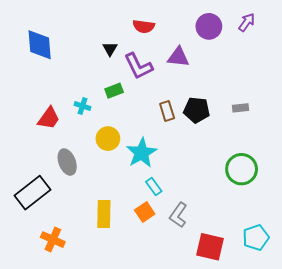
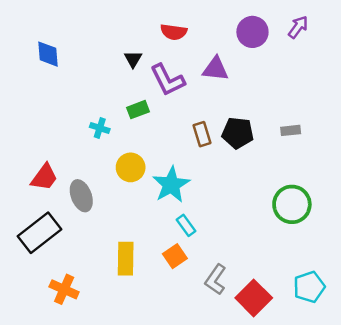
blue diamond: (40, 45) -> (48, 54), size x0.7
red trapezoid: (49, 118) -> (44, 177), moved
gray L-shape: (178, 215) -> (216, 279), moved
red square: (210, 247) -> (254, 298), turned 32

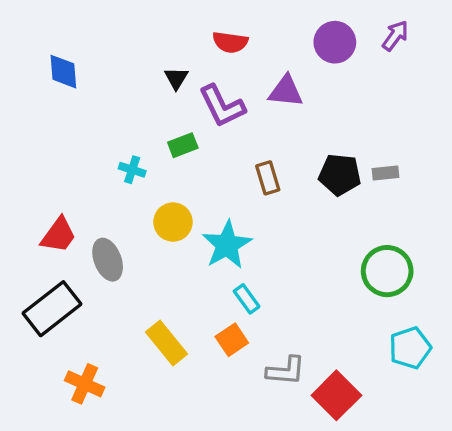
black pentagon: (238, 133) -> (340, 175), moved
yellow rectangle: (126, 259) -> (166, 343), turned -40
gray L-shape: (216, 279) -> (286, 371), turned -120
cyan pentagon: (309, 287) -> (410, 348), moved

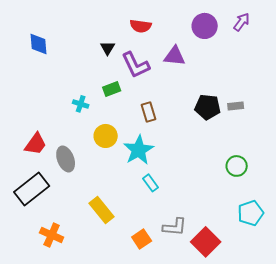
brown rectangle: (268, 178) -> (149, 112), moved
green circle: (387, 271) -> (237, 166), size x0.7
orange square: (232, 340) -> (142, 239), moved

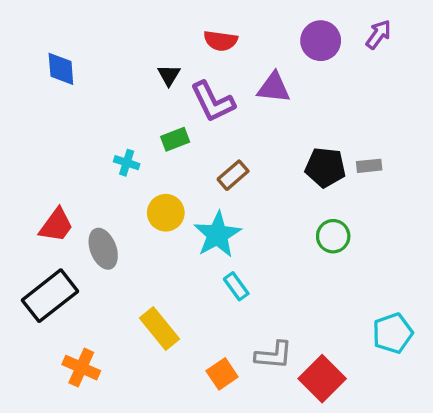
brown rectangle: (149, 112) -> (233, 175), turned 66
green circle: (237, 166) -> (333, 236), moved

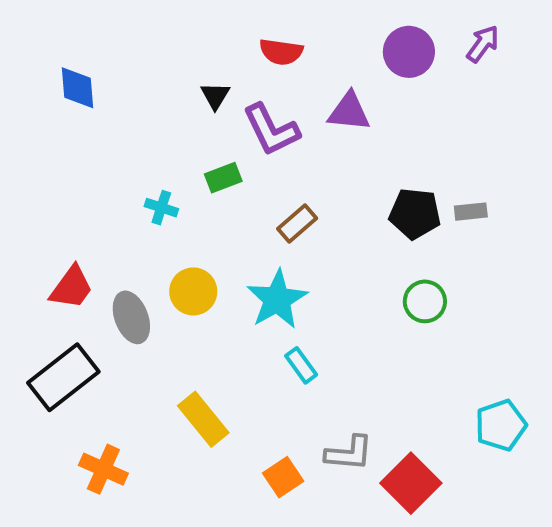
yellow circle: (166, 213) -> (193, 291), moved

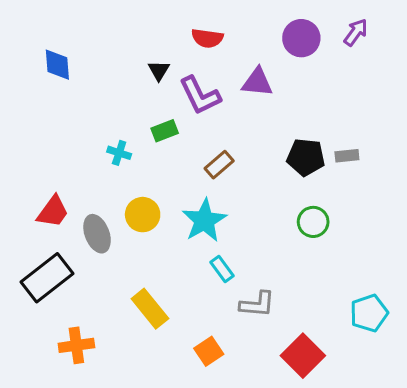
gray L-shape: (349, 453) -> (257, 304), moved
orange cross: (103, 469) -> (76, 345), turned -32

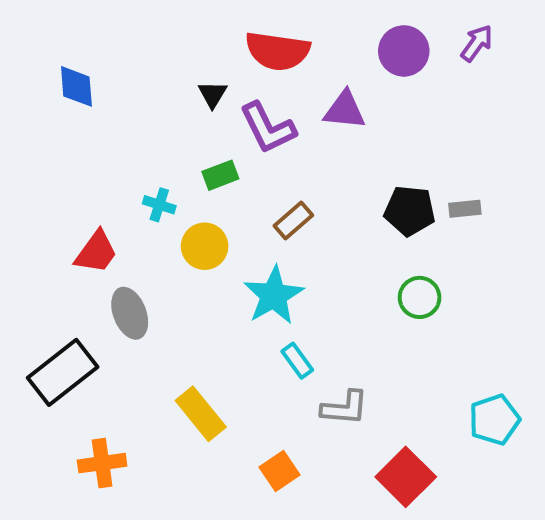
red semicircle: (207, 38) -> (278, 51), size x1.5
red trapezoid: (53, 212) -> (96, 252), moved
yellow circle: (143, 215) -> (205, 246), moved

